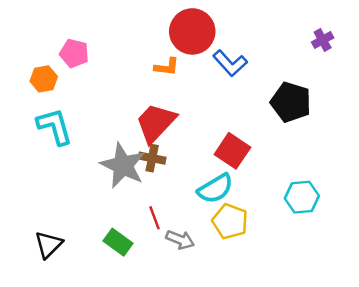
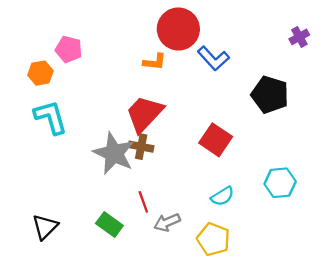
cyan semicircle: (215, 189) -> (222, 196), moved, size x0.7
yellow pentagon: (230, 221) -> (213, 239), moved
gray arrow: (180, 240) -> (167, 222), turned 135

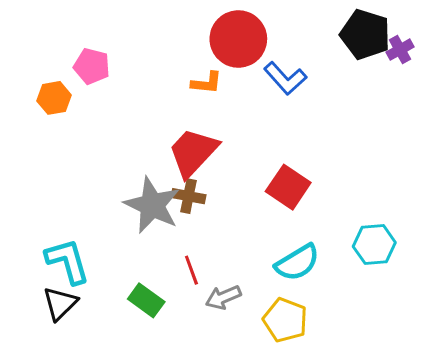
black pentagon: (270, 95) -> (365, 34), moved
cyan L-shape: (51, 117) -> (68, 261), moved
cyan semicircle: (222, 196) -> (297, 263), size x1.4

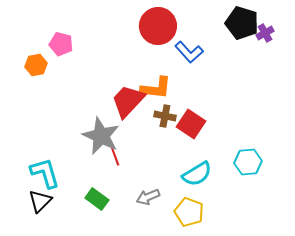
orange L-shape: (207, 83) -> (156, 88), moved, size x1.5
brown cross: (188, 196) -> (165, 116), moved
red line: (191, 270) -> (115, 156), moved

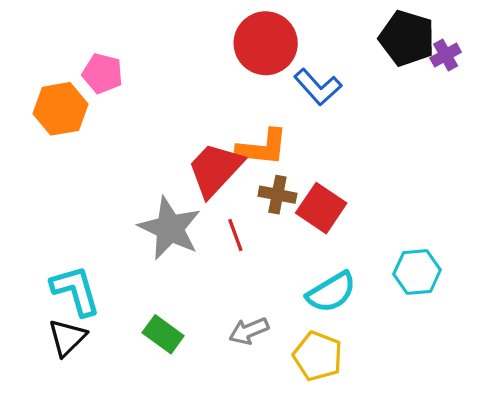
orange hexagon: (36, 65) -> (60, 109), size x1.4
red line: (115, 156) -> (235, 235), moved

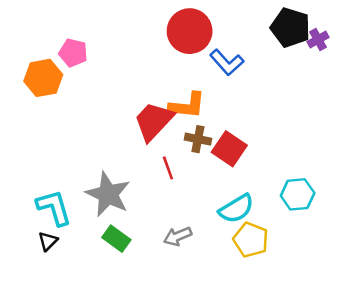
gray star: (170, 228) -> (108, 194), moved
black triangle: (67, 338) -> (48, 241), size x0.7
yellow pentagon: (318, 356) -> (251, 240), moved

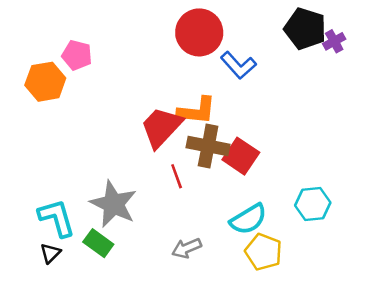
brown cross: (198, 139) -> (208, 146), size x1.5
green rectangle: (116, 239) -> (98, 243), moved

